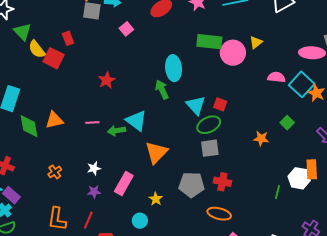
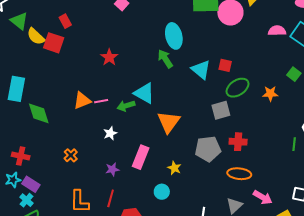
orange triangle: (54, 120) -> (82, 101), moved
green ellipse: (209, 125) -> (238, 88), moved
white star: (94, 168) -> (110, 133), moved

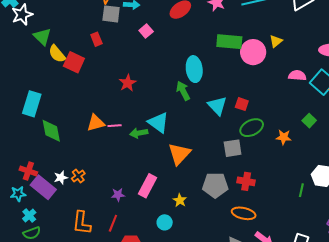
red rectangle: (65, 21) -> (96, 39), moved
white star: (110, 133) -> (61, 178), moved
purple rectangle: (31, 184) -> (43, 187), moved, size x1.4

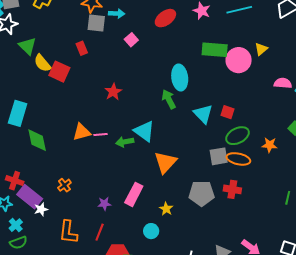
white star: (61, 178) -> (41, 209), moved
orange ellipse: (244, 213) -> (238, 159), moved

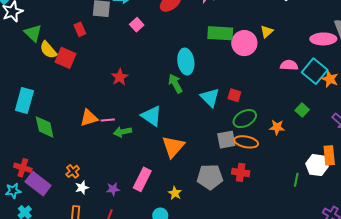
red rectangle: (82, 48) -> (80, 29), moved
green arrow: (125, 142) -> (122, 132), moved
white star: (41, 209) -> (82, 188), moved

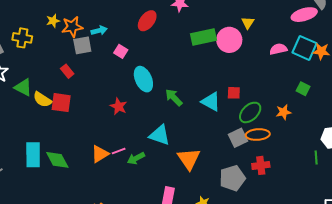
cyan ellipse: (186, 62) -> (143, 79), moved
green diamond: (45, 127) -> (57, 160), moved

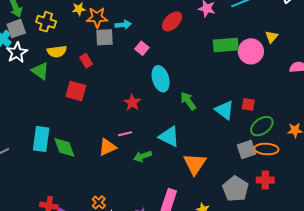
yellow semicircle: (42, 99) -> (57, 51), moved, turned -48
pink line: (119, 151) -> (125, 134), moved
gray pentagon: (232, 178) -> (236, 189), turned -30

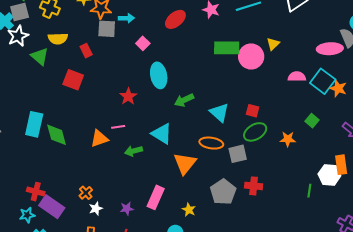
green arrow: (188, 101) -> (184, 100), turned -84
red square: (248, 104) -> (253, 111), moved
orange ellipse: (266, 149) -> (211, 143), moved

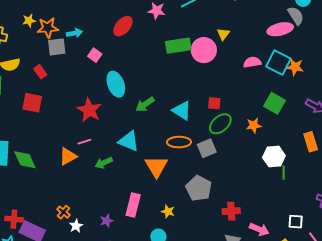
red star: (128, 96) -> (89, 110), size x1.4
green square: (312, 121) -> (275, 103), size x1.5
white hexagon: (329, 175) -> (274, 157), moved
red cross: (254, 186) -> (231, 211), moved

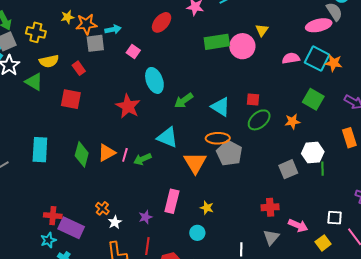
pink line: (84, 142) -> (125, 155), moved, turned -56
gray square: (207, 148) -> (288, 169), moved
green diamond: (25, 160) -> (82, 154), moved, turned 40
gray pentagon: (199, 188) -> (229, 153), moved

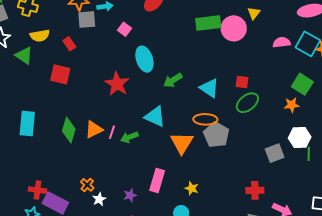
orange star: (292, 121) -> (292, 105), moved

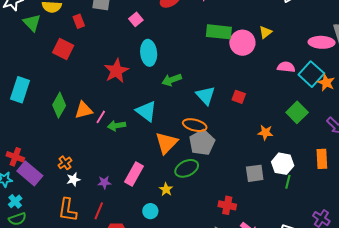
green ellipse: (247, 103) -> (187, 168), moved
orange star: (292, 105) -> (265, 133), moved

